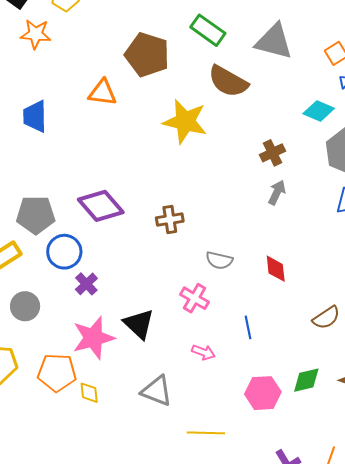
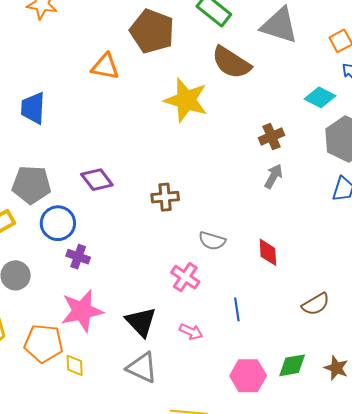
blue trapezoid: (35, 116) -> (33, 108), moved
purple diamond: (101, 206) -> (97, 180), size x0.7
purple cross: (86, 284) -> (78, 257), turned -30
black triangle: (139, 324) -> (141, 322), moved

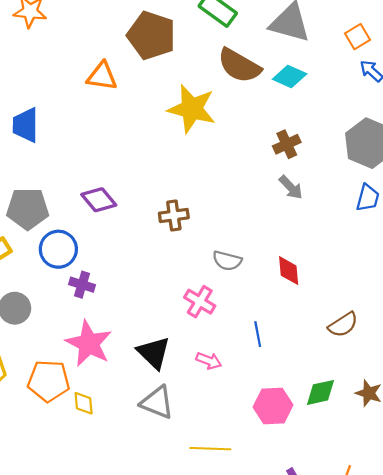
cyan diamond: (320, 97) -> (290, 76), moved
gray arrow: (274, 176) -> (291, 187), turned 110
pink star: (82, 311) -> (89, 344), turned -30

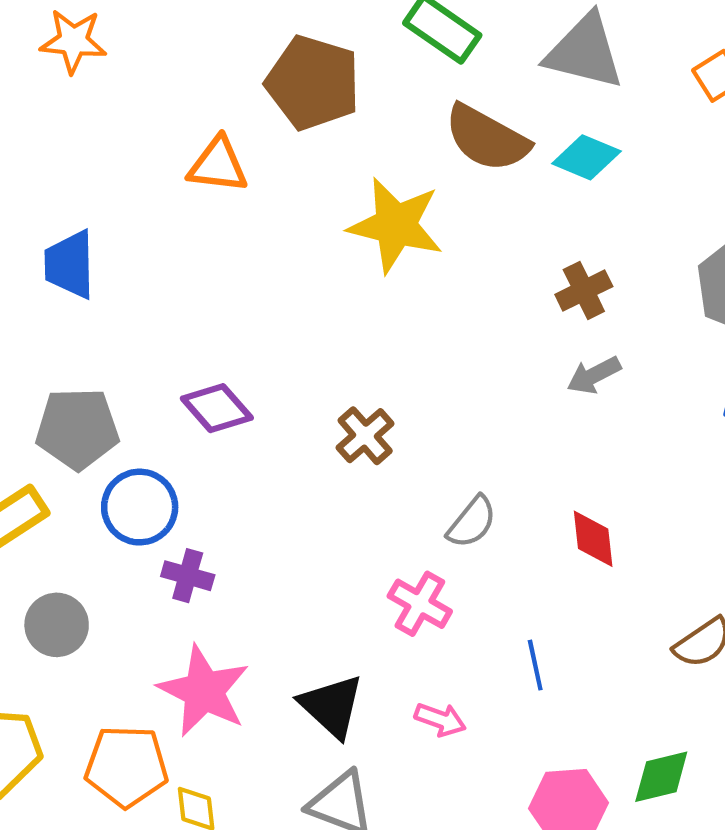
gray arrow: (291, 187) -> (594, 375), turned 108
brown cross: (174, 215) -> (365, 436), turned -32
gray semicircle: (227, 261) -> (472, 522), turned -64

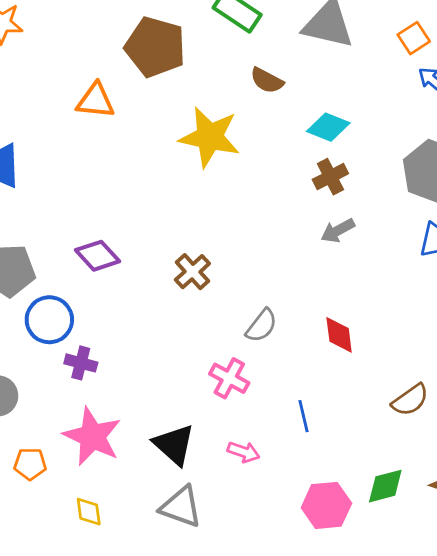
brown semicircle: (487, 138) -> (267, 80), size x0.6
cyan diamond: (586, 157) -> (328, 127), moved
orange pentagon: (126, 766) -> (30, 464), moved, size x0.6

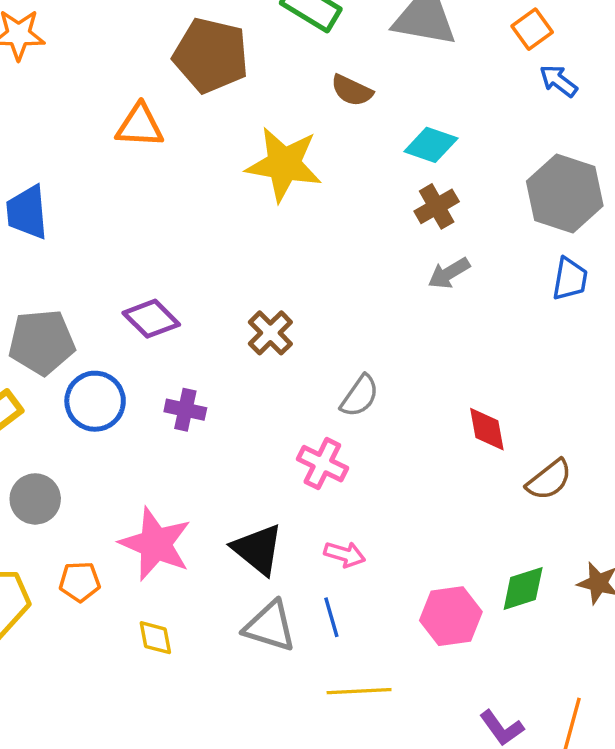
red diamond: (339, 335) -> (487, 429), moved
purple cross: (81, 363) -> (185, 410), moved
blue line: (304, 416) -> (331, 617), moved

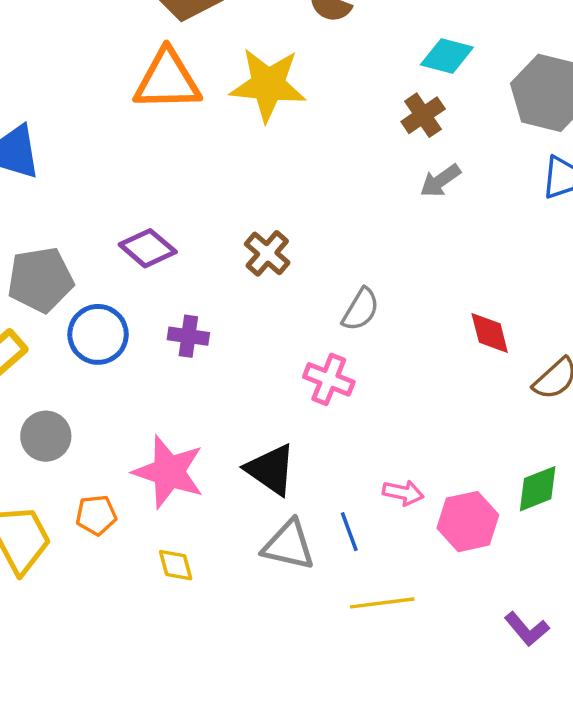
orange triangle: (140, 126) -> (167, 80), moved, size x1.4
cyan diamond: (431, 145) -> (447, 56), moved
pink arrow: (345, 554) -> (403, 493), moved

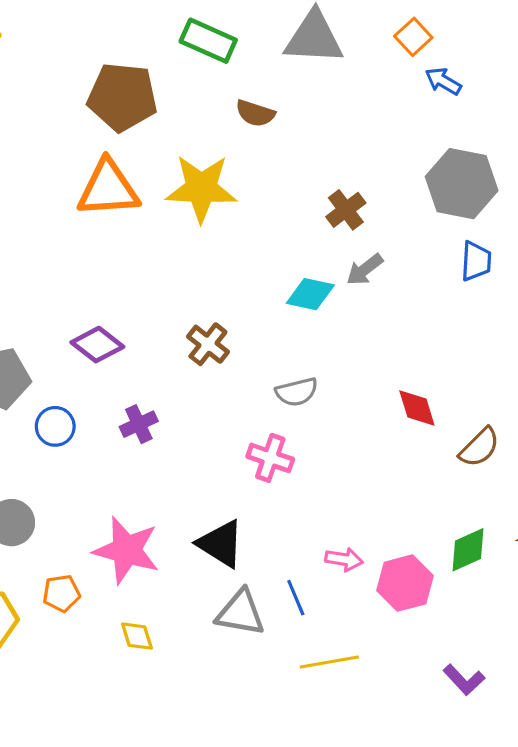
cyan diamond: (447, 56) -> (310, 294), moved
gray semicircle: (361, 309) -> (297, 392), turned 48
blue circle: (98, 334) -> (55, 426), size x0.7
purple cross: (188, 336) -> (139, 424), turned -30

